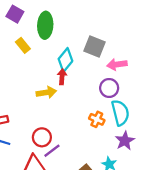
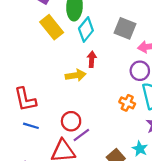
yellow rectangle: (23, 45) -> (52, 27), size x1.5
cyan diamond: (65, 60) -> (86, 30), moved

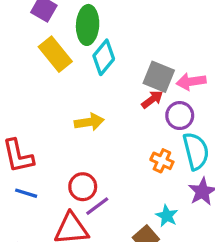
gray square: (125, 28) -> (159, 77), moved
red arrow: (92, 59) -> (152, 99), moved, turned 49
cyan star: (140, 149) -> (167, 216), moved

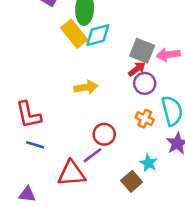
yellow rectangle: (55, 54) -> (74, 34), moved
cyan diamond: (104, 57) -> (98, 35), turned 36
purple circle: (180, 116) -> (145, 83), moved
red circle: (83, 187) -> (104, 134), moved

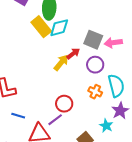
red arrow: (137, 69) -> (73, 54), moved
yellow arrow: (86, 87) -> (61, 63), moved, turned -42
blue line: (35, 145) -> (18, 116), moved
cyan star: (149, 163) -> (106, 126), moved

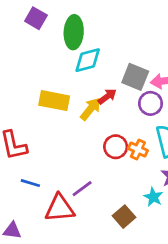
yellow rectangle: (41, 27) -> (54, 101), moved, turned -40
purple circle: (95, 65) -> (151, 103), moved
red circle: (64, 104) -> (116, 147), moved

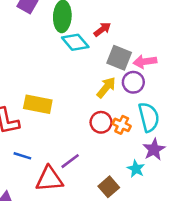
cyan diamond: (88, 60) -> (75, 42), turned 64
red arrow: (107, 96) -> (102, 29), moved
yellow rectangle: (54, 101) -> (38, 104), moved
yellow arrow: (90, 109) -> (106, 87), moved

